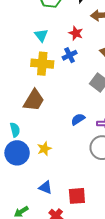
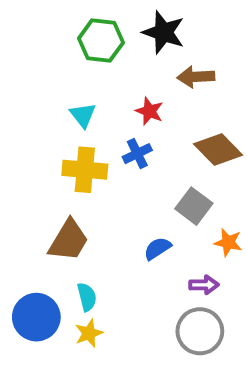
blue semicircle: (78, 119) -> (157, 248), moved
cyan semicircle: (15, 130) -> (87, 297), moved
blue circle: (17, 153) -> (36, 317), moved

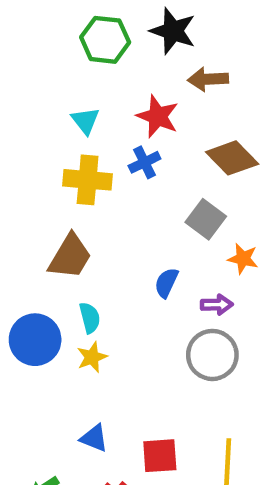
red star: (149, 111) -> (158, 116), size x1.4
blue semicircle: (157, 248) -> (166, 283), moved, turned -32

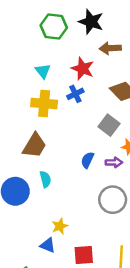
purple arrow: (217, 305) -> (114, 162), moved
yellow star: (92, 357) -> (60, 226), moved

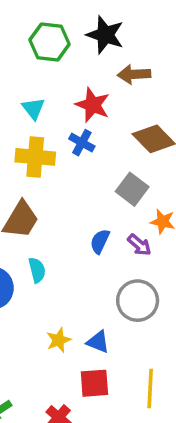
blue cross: (75, 94) -> (82, 143), turned -35
purple arrow: (114, 162) -> (139, 245), turned 42
blue triangle: (48, 245) -> (98, 342), moved

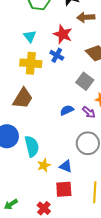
blue semicircle: (100, 241) -> (67, 110), turned 40
cyan semicircle: (37, 270) -> (32, 146), moved, size x1.5

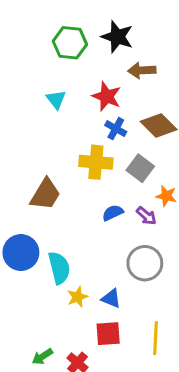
blue cross: (57, 55) -> (116, 129), moved
yellow cross: (31, 63) -> (96, 162), moved
green arrow: (11, 204) -> (42, 357), moved

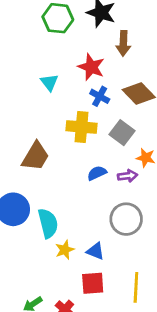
brown arrow: (142, 70) -> (123, 43), turned -85
cyan triangle: (56, 99) -> (49, 82), moved
purple arrow: (146, 216) -> (128, 176), turned -48

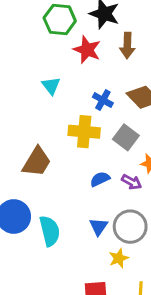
red star: (91, 67) -> (87, 50), moved
purple arrow: (128, 176) -> (132, 182), turned 36
yellow star: (65, 250) -> (119, 258), moved
blue triangle: (95, 251) -> (99, 227), moved, turned 42

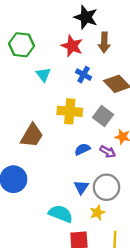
green hexagon: (60, 19) -> (21, 45), moved
blue cross: (103, 100) -> (84, 75), moved
cyan semicircle: (50, 231) -> (61, 214), moved, turned -55

